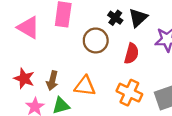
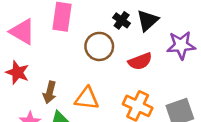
red semicircle: (132, 54) -> (140, 61), turned 54
red star: (24, 78) -> (17, 72), moved

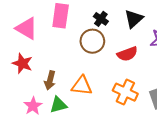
black cross: (122, 20) -> (101, 19), moved

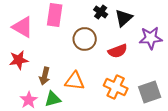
black cross: (101, 19) -> (101, 12), moved
red star: (22, 63) -> (19, 60), turned -30

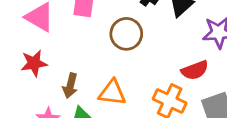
red semicircle: (118, 51) -> (195, 70), moved

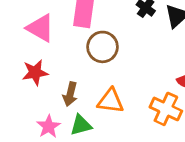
brown circle: (126, 34) -> (103, 47), moved

